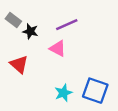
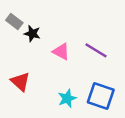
purple line: (67, 25) -> (96, 50), moved, turned 55
red triangle: (19, 64) -> (20, 82), moved

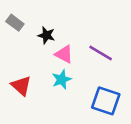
black star: (32, 34) -> (46, 35), moved
cyan star: (67, 98) -> (62, 79), moved

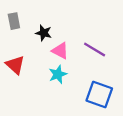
gray rectangle: (15, 23) -> (14, 21), turned 42
red triangle: (21, 86) -> (15, 65), moved

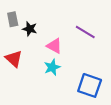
black star: (44, 33) -> (30, 29), moved
purple line: (95, 49) -> (85, 32), moved

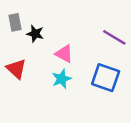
purple line: (85, 32) -> (114, 37), moved
blue square: (90, 85) -> (106, 78), moved

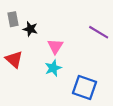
pink triangle: (64, 54) -> (55, 46), turned 35
blue square: (106, 78) -> (85, 87), moved

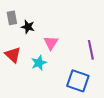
purple line: (99, 32) -> (91, 50), moved, turned 48
cyan star: (53, 68) -> (39, 63), moved

